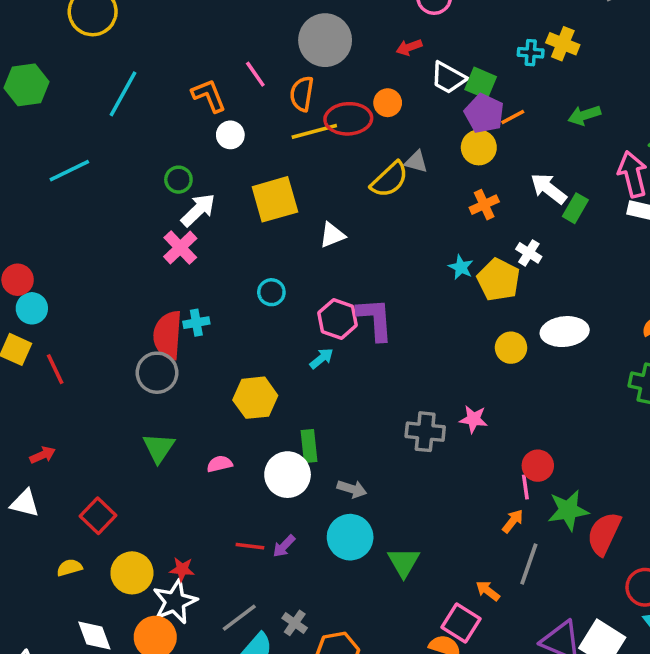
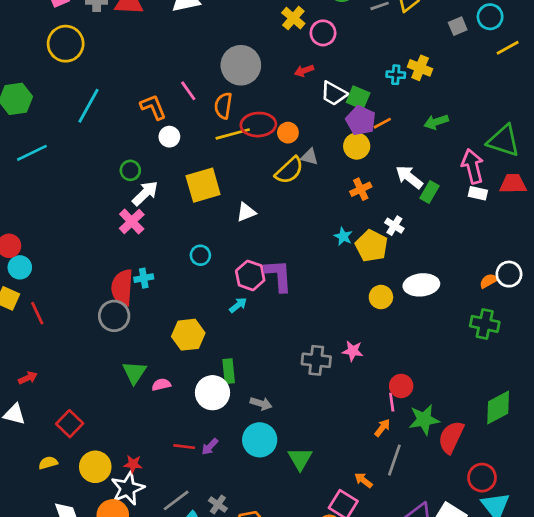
orange circle: (388, 103) -> (288, 133), moved
cyan line: (69, 171) -> (32, 153), moved
green triangle: (159, 448) -> (134, 372), moved

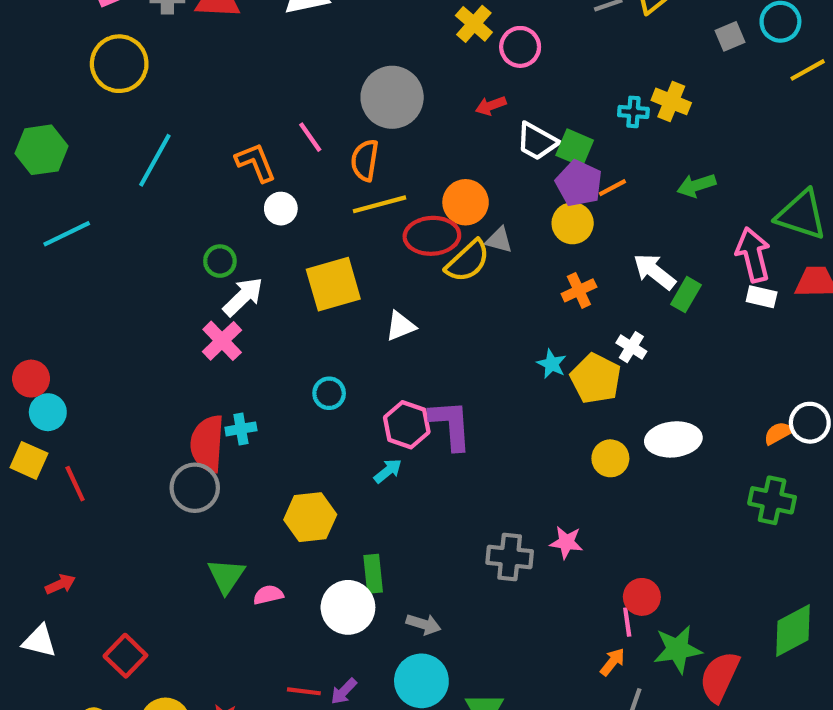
red ellipse: (258, 125) -> (432, 236), moved
orange circle: (288, 133) -> (466, 202), size x1.4

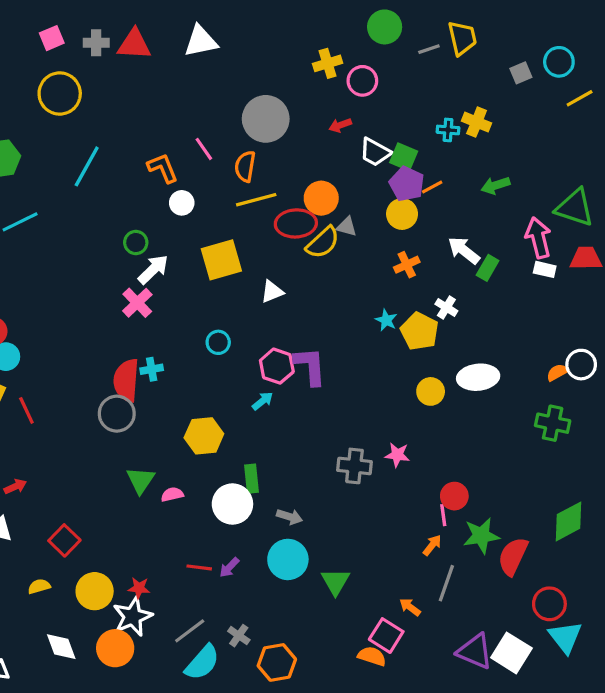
yellow cross: (474, 24) -> (328, 63), turned 32

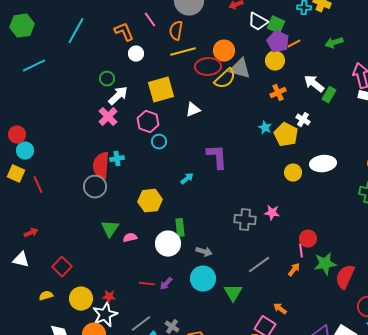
gray triangle: (347, 227) -> (240, 69), size x1.6
pink hexagon: (277, 366) -> (148, 122), moved
gray line: (446, 583) -> (259, 265), moved, turned 35

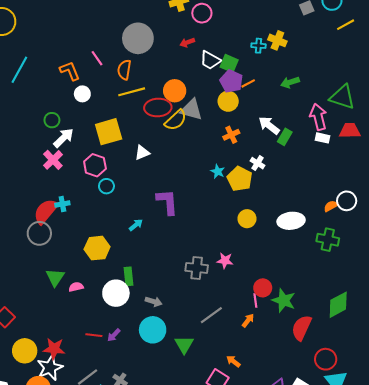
white ellipse: (323, 164) -> (291, 221), moved
red semicircle: (101, 166) -> (46, 211), turned 36
green star: (325, 264) -> (284, 300), moved, turned 30
red star: (109, 297) -> (54, 349), size x1.5

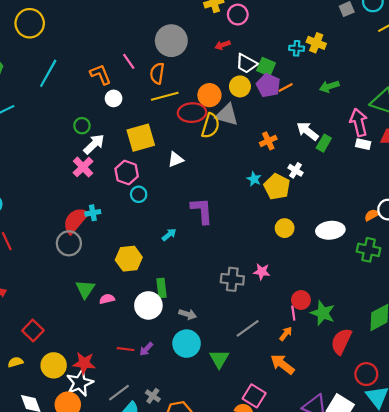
yellow circle: (228, 101) -> (240, 86), moved
yellow semicircle: (176, 120) -> (211, 126), turned -30
orange arrow: (233, 361) -> (282, 364), moved, size x1.6

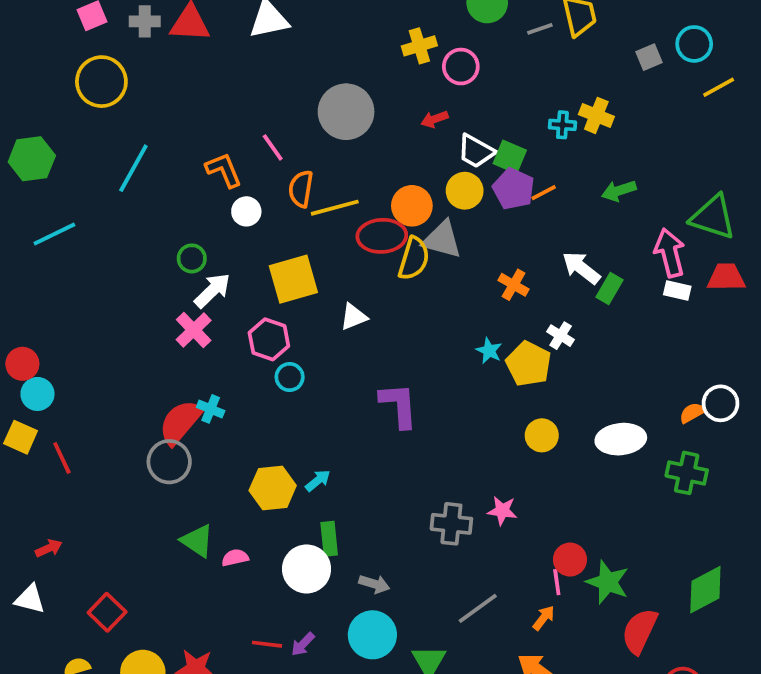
orange semicircle: (157, 73) -> (301, 189), moved
orange cross: (268, 141) -> (514, 285), turned -35
cyan cross: (93, 213) -> (211, 409), turned 32
cyan arrow: (169, 235) -> (318, 480), moved
green triangle: (85, 289) -> (197, 541), turned -30

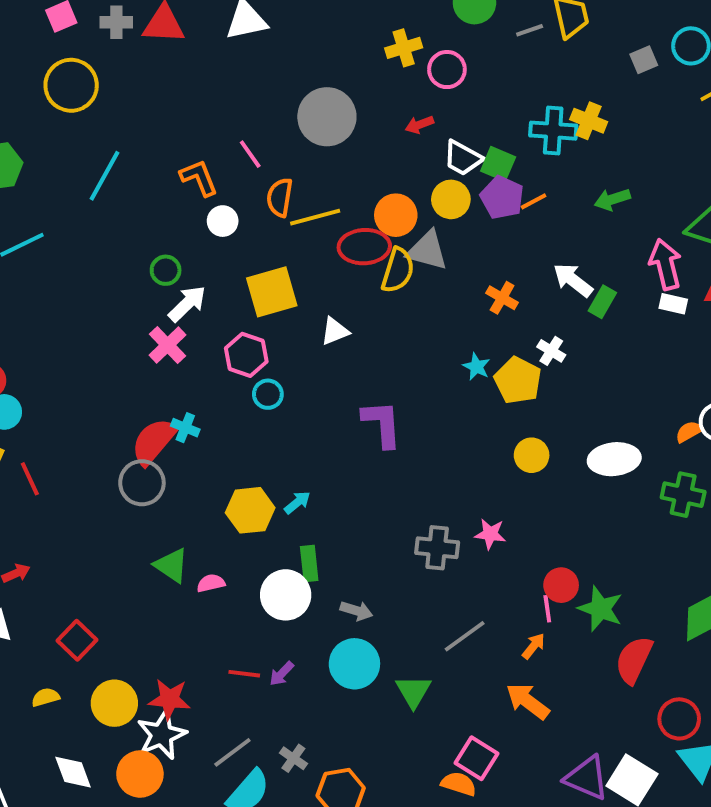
cyan cross: (562, 125) -> (553, 131), size x1.6

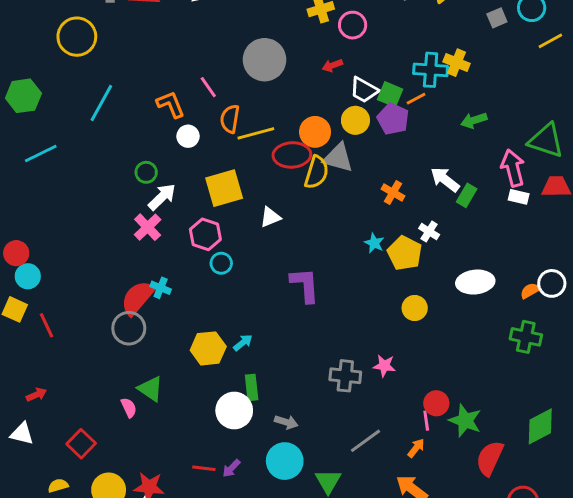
orange line: (534, 201) -> (416, 99), moved
white ellipse: (614, 459) -> (475, 282), moved
pink semicircle: (211, 583) -> (129, 408), moved, turned 78

